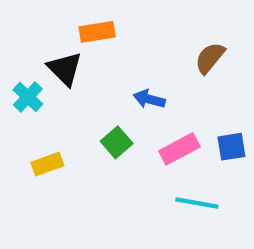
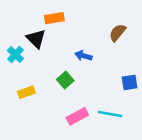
pink rectangle: (179, 149) -> (77, 116), moved

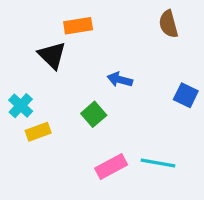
brown semicircle: (117, 33) -> (168, 24), moved, turned -54
cyan cross: (15, 55) -> (21, 106), moved
blue square: (130, 82) -> (186, 95), moved, turned 35

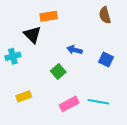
blue square: (186, 95) -> (106, 60), moved
cyan cross: (21, 106) -> (13, 56), moved, turned 32
yellow rectangle: (38, 132) -> (24, 96), moved

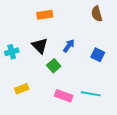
black triangle: (32, 35) -> (40, 46), moved
blue arrow: (75, 50) -> (69, 46), turned 112
pink rectangle: (69, 104) -> (64, 96), turned 48

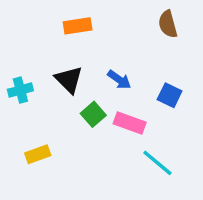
blue arrow: (69, 46) -> (119, 80), turned 88
cyan line: (91, 94) -> (157, 163), turned 30
pink rectangle: (64, 96) -> (130, 123), moved

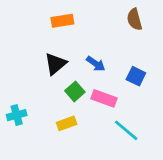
black triangle: (69, 80) -> (55, 64), turned 35
cyan cross: (20, 90) -> (17, 115), moved
yellow rectangle: (38, 154) -> (67, 123), moved

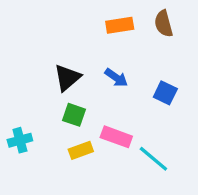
orange rectangle: (62, 21) -> (120, 25), moved
green square: (75, 91) -> (74, 115), moved, turned -30
pink rectangle: (104, 98) -> (116, 137), moved

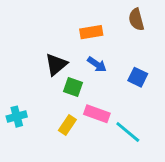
orange rectangle: (120, 25) -> (91, 32), moved
green square: (74, 115) -> (73, 87), moved
yellow rectangle: (81, 150) -> (67, 125), turned -36

